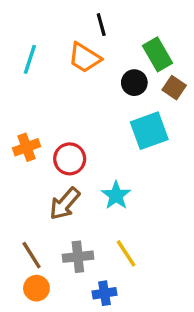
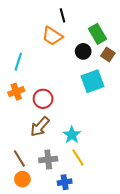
cyan line: (30, 59) -> (18, 62), moved
cyan star: (116, 195) -> (72, 135), moved

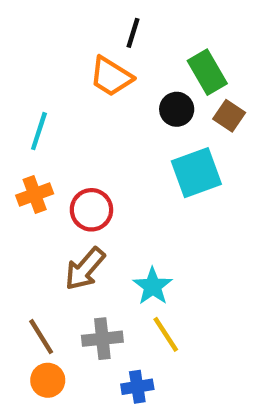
black line: (63, 15) -> (133, 33), turned 32

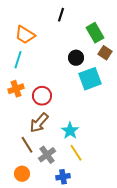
orange trapezoid: (111, 76) -> (25, 35), moved
black circle: (177, 109) -> (76, 58), moved
brown line: (41, 337) -> (27, 145), moved
gray cross: (102, 339) -> (47, 155), turned -30

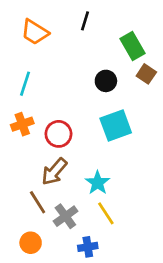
orange trapezoid: (25, 35) -> (35, 32), moved
cyan square: (90, 79) -> (116, 126), moved

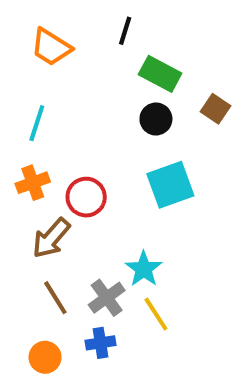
green rectangle: (132, 46) -> (160, 74), moved, turned -32
brown arrow: (54, 172) -> (51, 238), moved
gray cross: (65, 216) -> (107, 298), moved
blue cross: (88, 247) -> (100, 343), moved

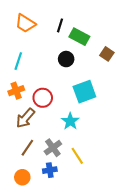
black line: (125, 31) -> (60, 25), moved
black circle: (156, 119) -> (66, 59), moved
cyan star: (144, 269) -> (70, 121), moved
brown line: (55, 298) -> (27, 148), turned 66

